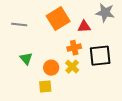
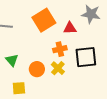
yellow square: (45, 87) -> (19, 88), moved

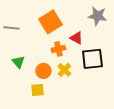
red triangle: (70, 28) -> (76, 38), moved, turned 32
orange cross: (60, 49) -> (58, 49), moved
yellow square: (19, 88) -> (37, 90), moved

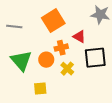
green triangle: (18, 62) -> (21, 61), size x1.6
orange circle: (43, 71) -> (46, 60), moved

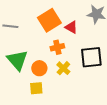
red triangle: (79, 37) -> (71, 27), moved
orange circle: (46, 60) -> (39, 68), moved

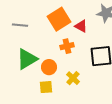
green triangle: (17, 60) -> (27, 59), turned 40
yellow cross: (63, 68) -> (73, 78), moved

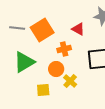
orange square: (59, 19) -> (42, 30), moved
orange circle: (49, 67) -> (56, 69), moved

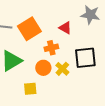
yellow cross: (70, 81) -> (62, 69), moved

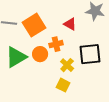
orange circle: (43, 68) -> (40, 54), moved
yellow square: (30, 89) -> (63, 85), moved, turned 32

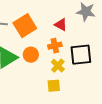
orange cross: (56, 44) -> (55, 46), moved
yellow square: (63, 85) -> (54, 86), turned -32

